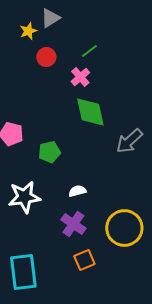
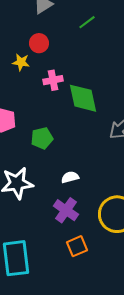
yellow star: (28, 31) -> (21, 62), moved, turned 30
green line: (89, 51) -> (87, 22), moved
pink cross: (80, 77) -> (53, 80), moved, turned 30

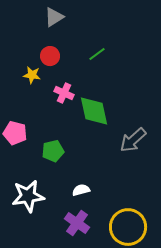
green line: (87, 22) -> (97, 54), moved
pink cross: (53, 80) -> (64, 93), turned 36

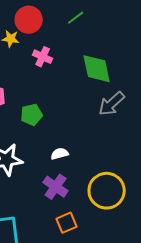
red circle: (50, 56) -> (29, 20), size x1.4
green diamond: (94, 111) -> (97, 69), moved

